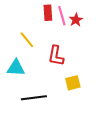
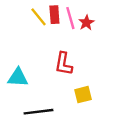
yellow line: (27, 40) -> (38, 17), moved

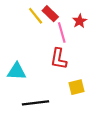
red rectangle: (54, 15) -> (50, 14), turned -42
pink line: (70, 18) -> (62, 33), moved

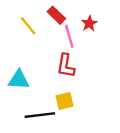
yellow line: (36, 16) -> (28, 26), moved
yellow square: (76, 87) -> (65, 101), moved

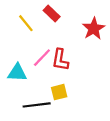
red star: (89, 23) -> (94, 29), moved, size x1.5
pink line: (69, 36) -> (42, 58), moved, turned 60

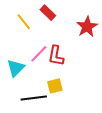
cyan triangle: (17, 73) -> (16, 68), turned -48

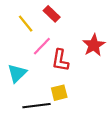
red star: (87, 27) -> (94, 45), moved
pink line: (39, 54) -> (42, 46), moved

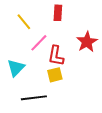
red rectangle: (52, 14) -> (58, 13), moved, turned 49
yellow square: (59, 93) -> (55, 75), moved

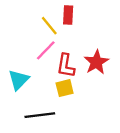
yellow line: (24, 22) -> (49, 26), moved
red star: (87, 42) -> (96, 62), moved

